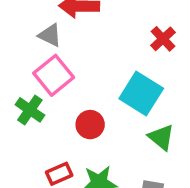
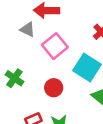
pink square: (54, 75) -> (55, 46), moved

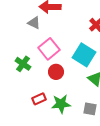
pink square: (55, 46) -> (49, 49), moved

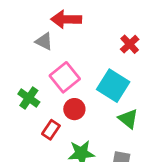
red rectangle: (39, 99) -> (51, 130), moved, turned -32

